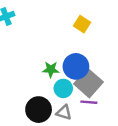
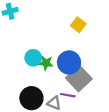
cyan circle: (63, 88) -> (33, 58), moved
purple line: (89, 102) -> (68, 95), moved

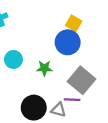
cyan circle: (33, 58) -> (13, 59), moved
blue circle: (69, 62) -> (68, 42), moved

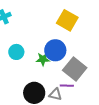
yellow square: (74, 23) -> (67, 20), size x1.5
blue circle: (68, 42) -> (55, 50), moved

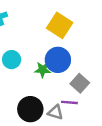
yellow square: (67, 20) -> (60, 25), moved
gray square: (75, 69) -> (80, 83), size x0.7

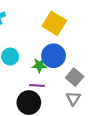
purple line: (69, 102) -> (37, 85), moved
gray triangle: (55, 112) -> (73, 98), moved, turned 48

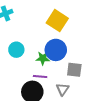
gray square: (75, 77) -> (74, 70), turned -35
gray triangle: (73, 98) -> (63, 89), moved

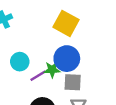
gray square: (74, 70) -> (73, 82), moved
purple line: (40, 77) -> (38, 76), moved, turned -32

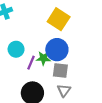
purple line: (38, 76) -> (31, 63), turned -40

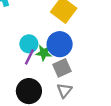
cyan circle: (16, 49) -> (29, 44), moved
gray square: (60, 71) -> (62, 68), turned -35

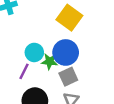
purple line: (29, 57) -> (24, 71), moved

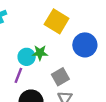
blue circle: (66, 52) -> (85, 45), moved
green star: (50, 61) -> (40, 53), moved

